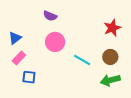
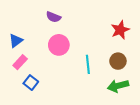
cyan line: (82, 60) -> (88, 64), turned 54
blue square: (29, 77) -> (31, 83), turned 32

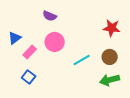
red star: (120, 30) -> (112, 28), turned 30
pink rectangle: (20, 62) -> (30, 52), moved
cyan line: (88, 64) -> (82, 60), turned 66

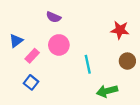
brown circle: (110, 57) -> (127, 61), moved
cyan line: (82, 60) -> (88, 64), turned -72
green arrow: (110, 80) -> (107, 91), moved

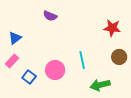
pink circle: (59, 45) -> (55, 70), moved
pink rectangle: (32, 56) -> (12, 61), moved

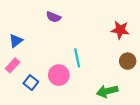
cyan line: (82, 60) -> (77, 58), moved

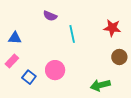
blue triangle: (16, 41) -> (15, 38), turned 40
cyan line: (77, 58) -> (72, 34), moved

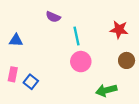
pink rectangle: (12, 61) -> (13, 74), moved, turned -32
pink circle: (55, 70) -> (81, 62), moved

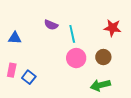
purple semicircle: (53, 17) -> (51, 25), moved
brown circle: (127, 60) -> (103, 57), moved

